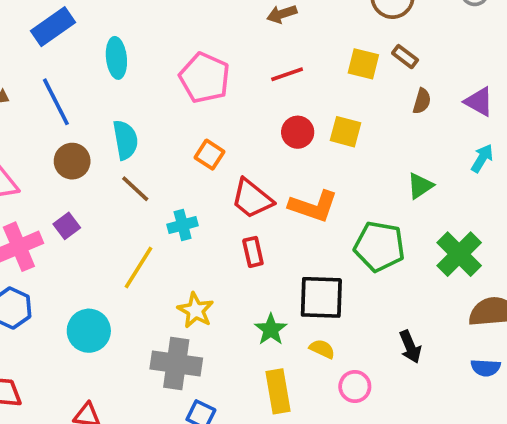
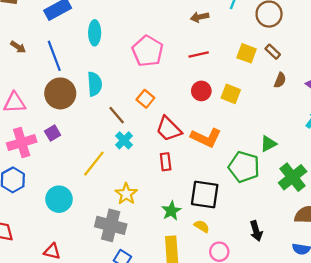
brown circle: (72, 161) -> (60, 93), size x1.4
green triangle: (420, 186) -> (268, 144), moved
brown line: (135, 189) -> (117, 115), moved
cyan cross: (183, 225) -> (124, 140), turned -36

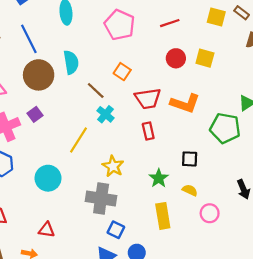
red trapezoid: (169, 129) -> (148, 99), turned -48
black square: (205, 194) -> (190, 159), size x0.6

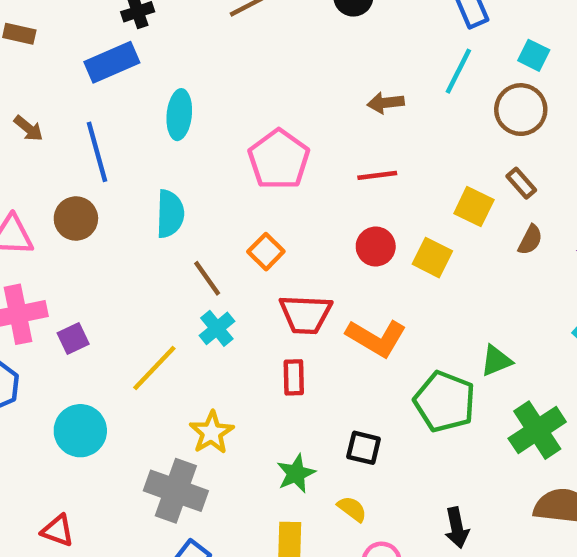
yellow square: (216, 17) -> (474, 207), moved
brown circle: (39, 75) -> (76, 218), moved, size x0.7
purple square: (35, 114) -> (73, 338), moved

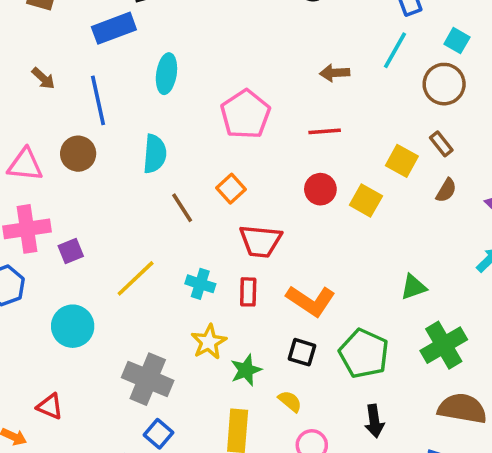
cyan cross: (217, 328) -> (200, 284), moved, turned -36
orange L-shape: (376, 338) -> (311, 301), moved
green pentagon: (445, 402) -> (364, 353), moved
yellow star: (212, 432) -> (209, 342), moved

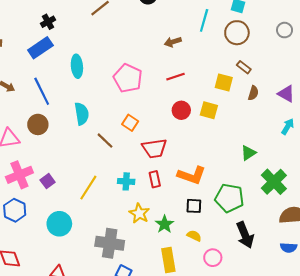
black arrow: (374, 421) -> (245, 235), size x1.4

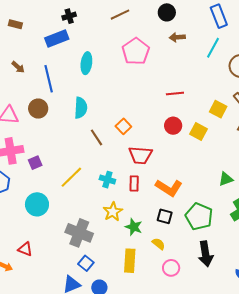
brown arrow: (173, 42) -> (177, 37), moved
pink pentagon: (128, 78) -> (136, 51), moved
green star: (165, 224) -> (134, 227), turned -30

